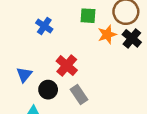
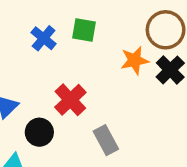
green square: (88, 16) -> (84, 30), moved
gray rectangle: (79, 95) -> (106, 140), moved

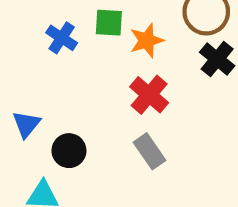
orange star: (135, 60) -> (147, 40), moved
red cross: (70, 100) -> (149, 95), moved

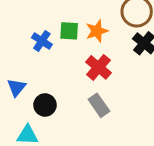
green square: (109, 23) -> (69, 31), moved
blue cross: (62, 38) -> (42, 41), moved

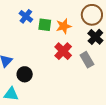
blue cross: (42, 41) -> (26, 16), moved
gray rectangle: (99, 105) -> (87, 60), moved

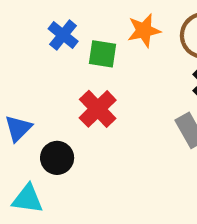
orange star: (64, 26) -> (144, 30), moved
red cross: (63, 51) -> (98, 109), moved

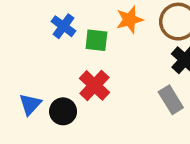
black circle: (57, 158) -> (63, 111), moved

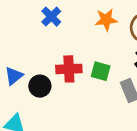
green square: (96, 40) -> (101, 71), moved
red cross: (94, 85) -> (69, 69), turned 35

